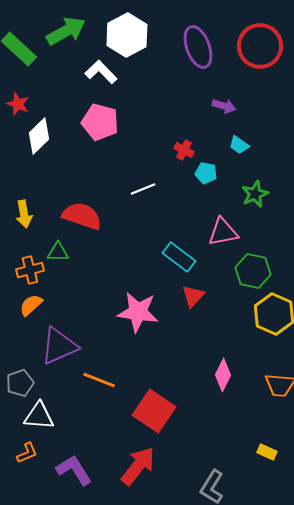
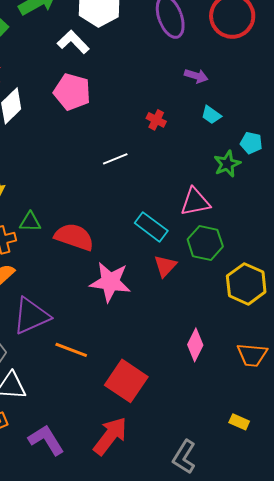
cyan pentagon: (206, 173) -> (251, 143), moved
red semicircle: (82, 216) -> (74, 237), moved
green hexagon: (253, 271) -> (205, 243), moved

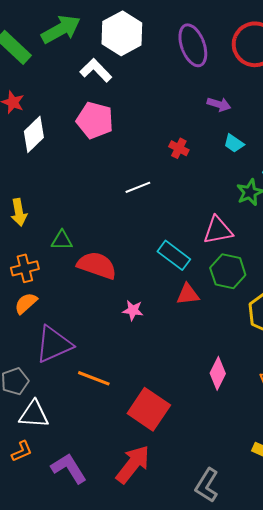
green triangle: (30, 222) -> (62, 240), moved
red triangle: (165, 266) -> (188, 294), turned 40
pink star: (110, 282) -> (133, 310), size x0.5

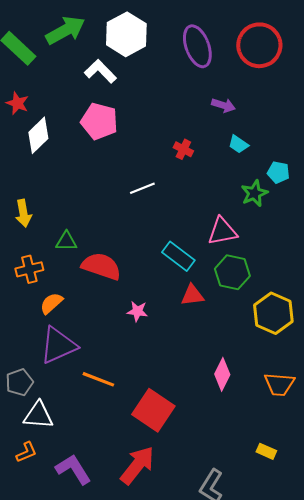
orange semicircle: (26, 303) -> (51, 303), moved

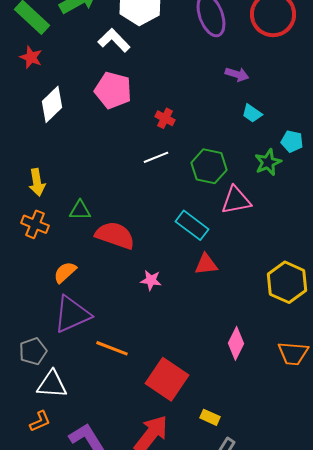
red star: (17, 103) -> (31, 57), moved
red cross: (183, 149) -> (165, 118), moved
orange cross: (29, 269) -> (35, 224), moved, turned 36
green hexagon: (232, 272) -> (209, 166), moved
yellow rectangle: (266, 451) -> (210, 417), moved

